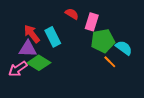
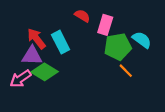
cyan semicircle: (124, 48) -> (142, 40), moved

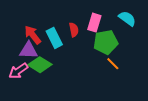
red semicircle: (82, 16) -> (74, 30), moved, turned 48
cyan semicircle: (142, 40) -> (127, 18), moved

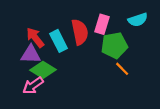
cyan semicircle: (127, 18) -> (138, 20), turned 126
red semicircle: (74, 30) -> (80, 32), size x1.6
pink arrow: (18, 71) -> (33, 85), moved

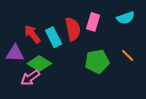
green pentagon: (114, 45) -> (97, 61), moved
purple triangle: (31, 54) -> (15, 53), moved
orange line: (122, 69) -> (128, 55), moved

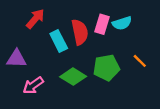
cyan semicircle: (126, 18) -> (122, 23), moved
red arrow: (32, 34) -> (35, 19), moved, turned 78
green diamond: (39, 64) -> (73, 77), moved

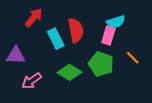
pink rectangle: (102, 24) -> (108, 36), moved
green pentagon: (106, 68) -> (101, 64), turned 30

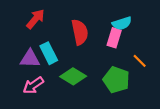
cyan rectangle: (56, 39) -> (49, 53), moved
purple triangle: (16, 56) -> (30, 59), moved
green pentagon: (101, 64) -> (116, 80), moved

